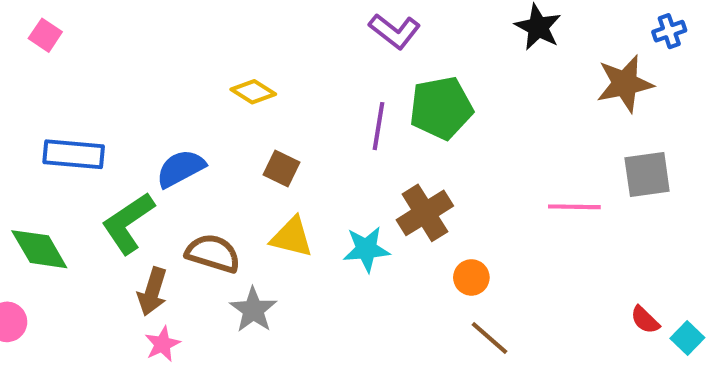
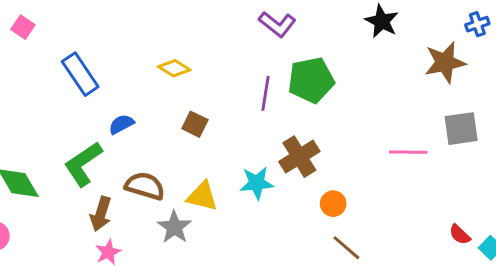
blue rectangle: (74, 154) -> (80, 74), moved, turned 51
blue semicircle: (181, 168) -> (121, 124), size x0.7
yellow triangle: (292, 237) -> (202, 196), moved

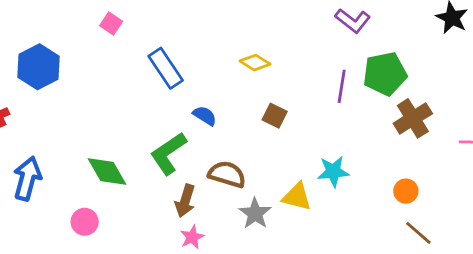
blue semicircle: (121, 124) -> (205, 116), turned 60
brown cross: (299, 157) -> (413, 118), moved
yellow triangle: (202, 196) -> (297, 197), moved

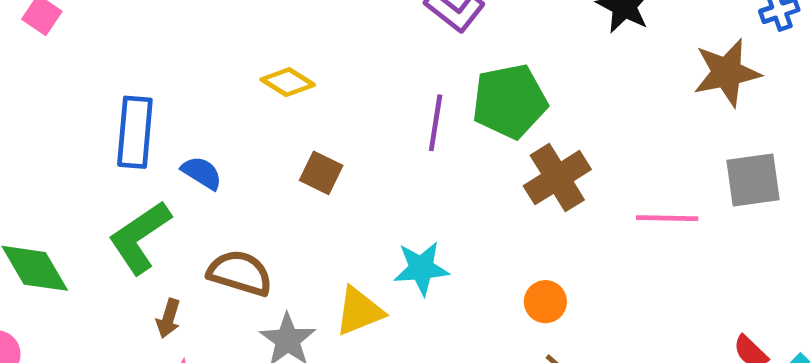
blue rectangle: (166, 68) -> (135, 132), moved, turned 39
yellow triangle: (297, 197) -> (359, 311), turned -36
brown arrow: (185, 201) -> (168, 318), size x0.7

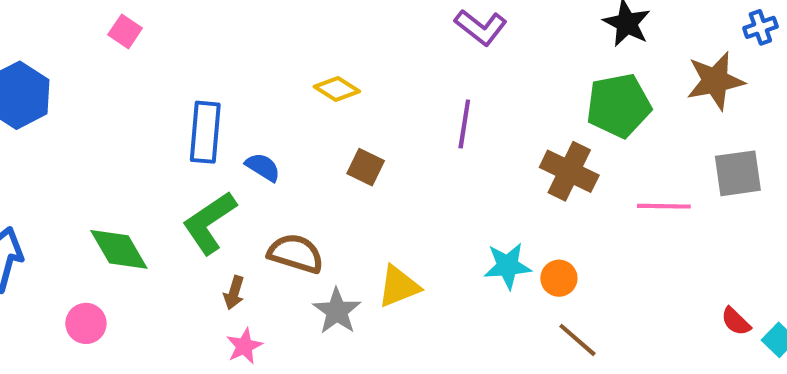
green pentagon: (510, 101) -> (619, 105), moved
brown cross: (557, 178) -> (569, 171), turned -32
cyan star: (421, 268) -> (508, 266), moved

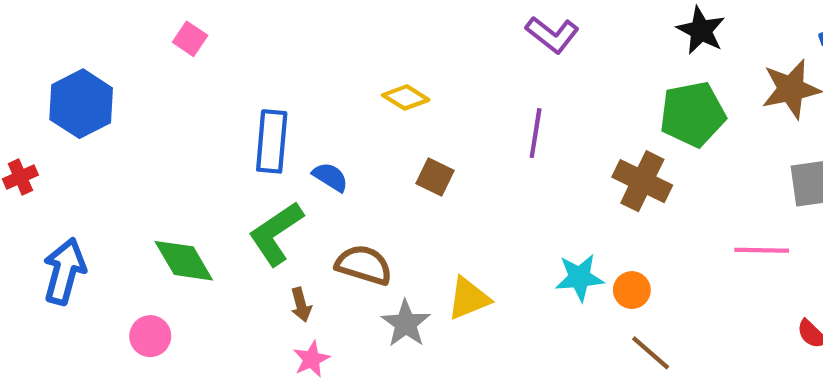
pink line: (664, 206) -> (762, 250), moved
brown arrow: (234, 293) -> (301, 305), turned -32

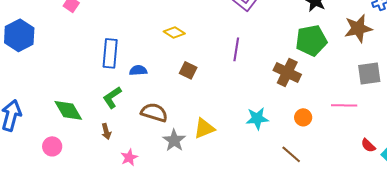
blue semicircle: (330, 177) -> (138, 70), turned -36
green L-shape: (276, 234) -> (112, 97), size x0.7
orange circle: (632, 290) -> (303, 117), moved
brown arrow: (301, 305) -> (106, 131), moved

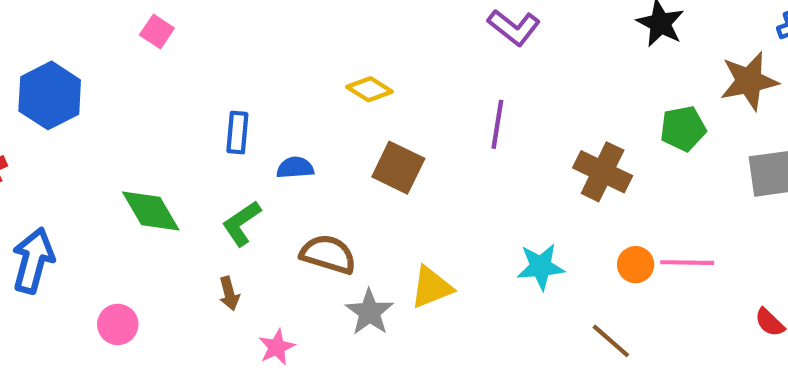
green pentagon: (311, 40) -> (683, 128), moved, size x0.7
blue rectangle: (110, 53) -> (237, 133), size x0.7
brown square: (188, 70) -> (398, 168), size x1.4
pink line: (344, 105) -> (687, 263), moved
green diamond: (68, 110) -> (151, 211), moved

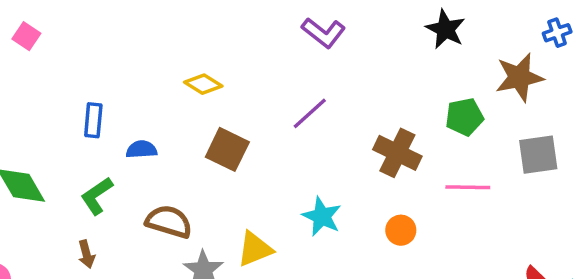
purple line: (497, 124) -> (310, 113), turned 39
pink line: (687, 263) -> (468, 187), moved
orange circle: (636, 265) -> (401, 230), moved
cyan star: (541, 267) -> (322, 216), moved, turned 30

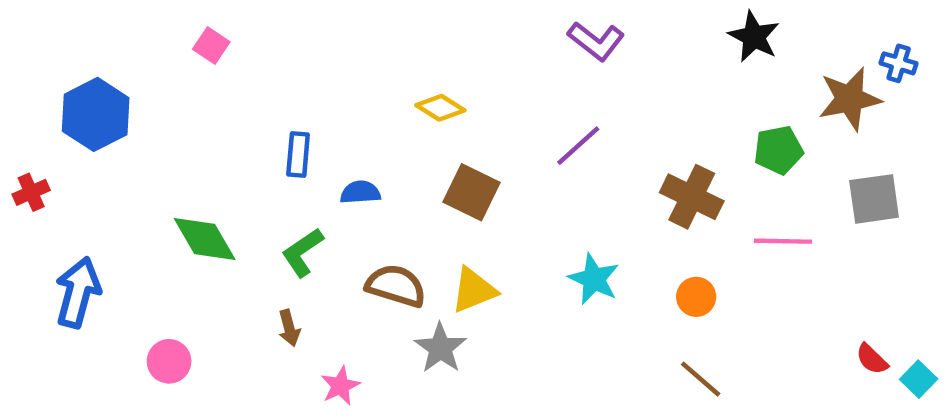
blue cross: (557, 33) -> (899, 63), moved, turned 36
yellow triangle: (255, 249) -> (474, 290), moved

